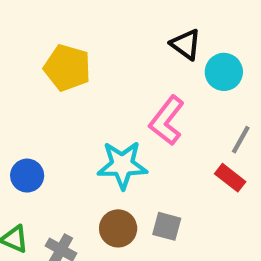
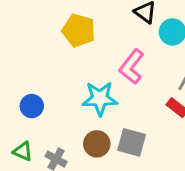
yellow pentagon: (67, 68) -> (79, 30), moved
gray square: (167, 226) -> (132, 142), size x1.4

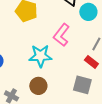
gray square: (132, 142) -> (82, 85), moved

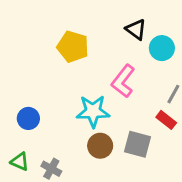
gray square: (82, 85) -> (137, 144), moved
brown circle: (38, 86) -> (100, 146), moved

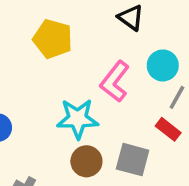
cyan circle: (162, 48) -> (163, 65), moved

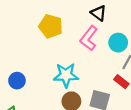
pink L-shape: (115, 81) -> (89, 38), moved

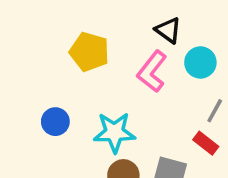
cyan circle: (118, 43) -> (200, 62), moved
blue circle: (17, 81) -> (55, 122), moved

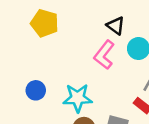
yellow pentagon: (89, 52) -> (45, 23), moved

